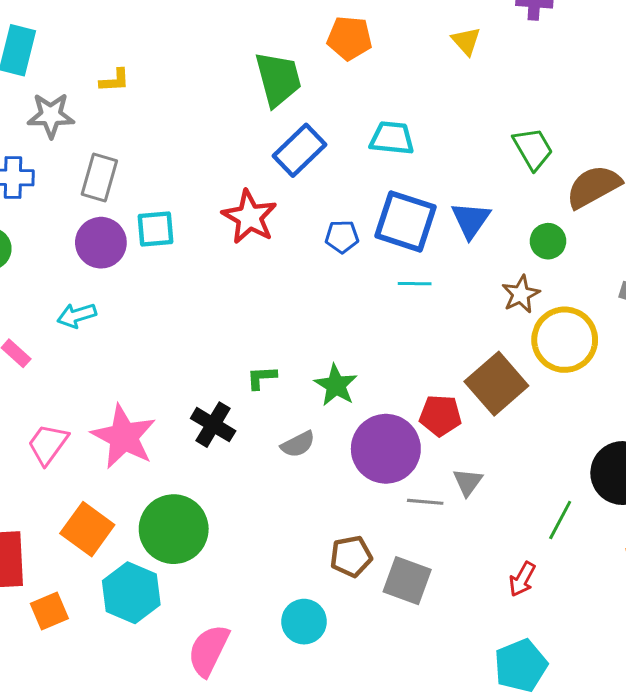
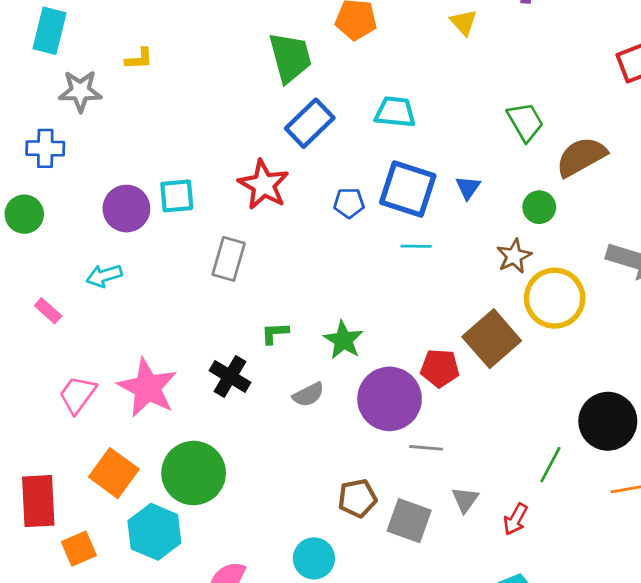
gray rectangle: (99, 177) -> (229, 259), moved
blue triangle: (471, 220) -> (468, 188), size x0.7
gray triangle: (468, 482) -> (465, 500), moved

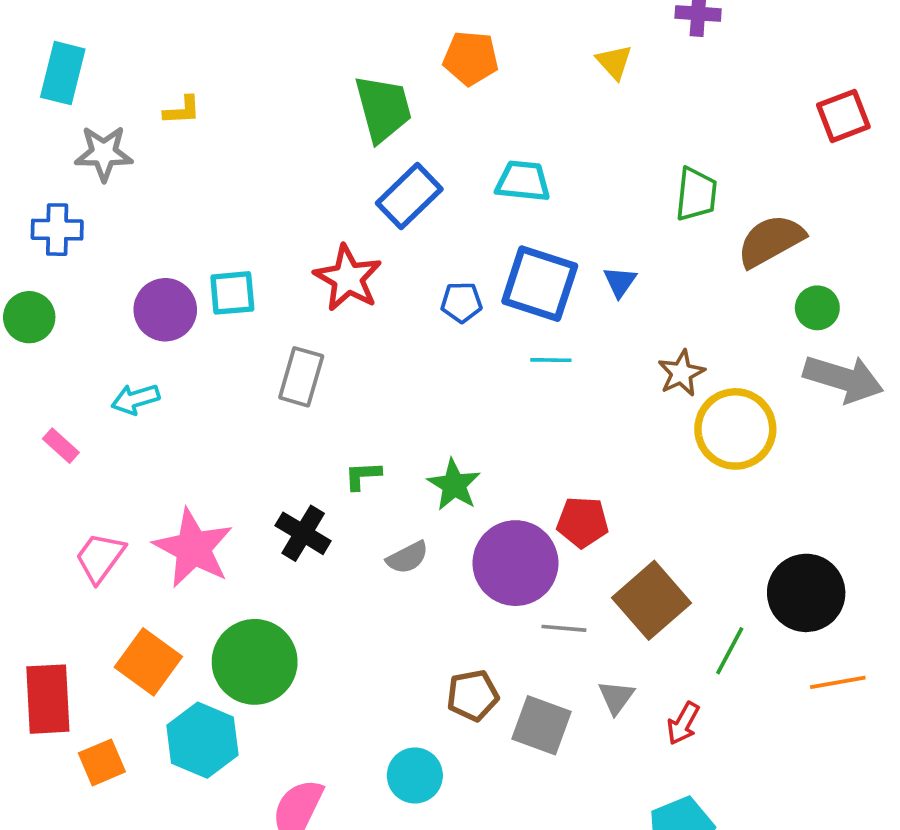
green trapezoid: (525, 122) -> (696, 194), turned 36
green circle: (539, 207) -> (817, 308), moved
brown square: (492, 339) -> (651, 600), moved

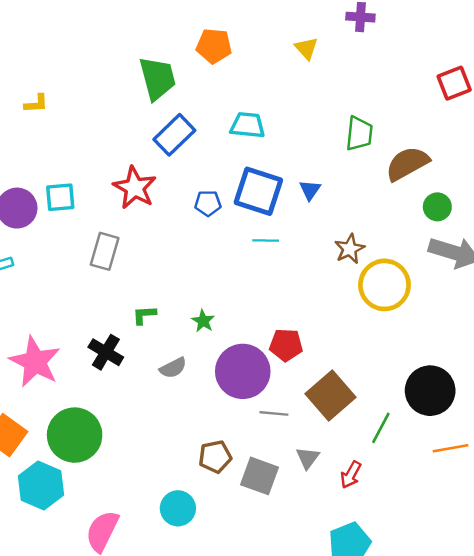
yellow L-shape: (182, 110) -> (36, 104), moved
green star: (454, 485) -> (203, 321), size x0.7

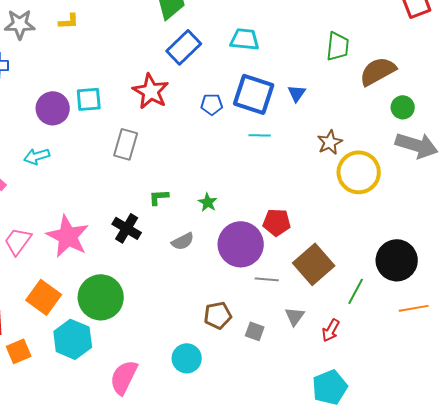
gray square: (260, 476) -> (255, 331), size x0.6

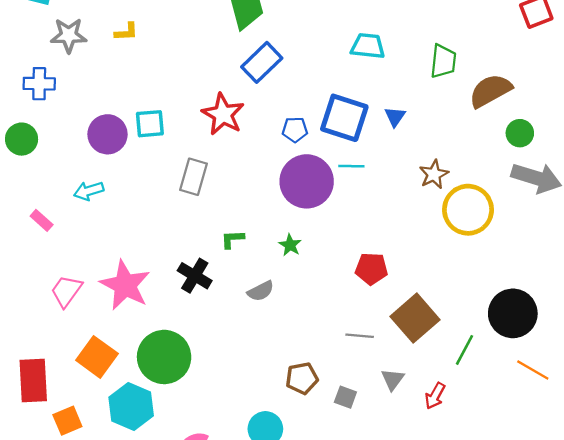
cyan trapezoid: (245, 39) -> (368, 46), moved
purple circle: (241, 244) -> (307, 181), moved
orange line: (414, 308) -> (533, 370), turned 40

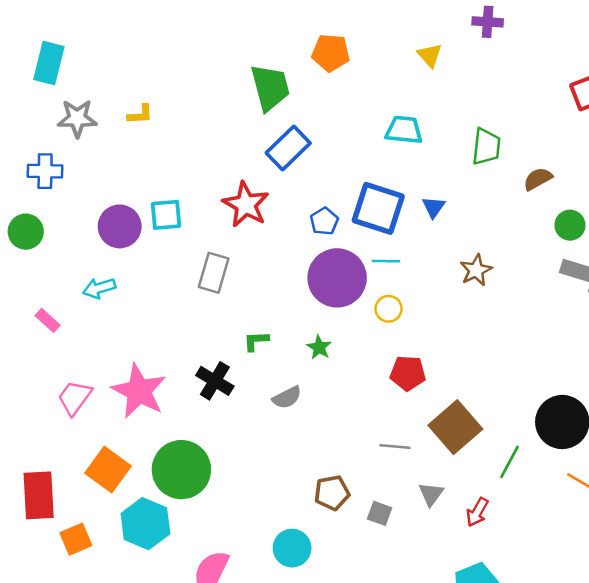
brown semicircle: (490, 91) -> (538, 179), size x0.6
blue pentagon: (295, 130) -> (324, 221), turned -30
yellow circle: (468, 210) -> (389, 309), moved, size x0.5

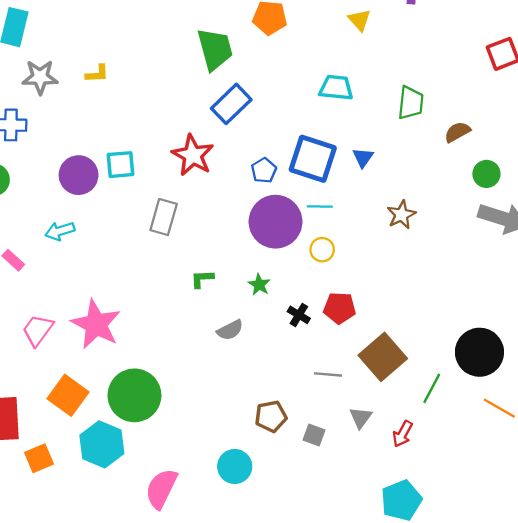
black cross: (215, 381) -> (299, 315), moved, size x0.7

